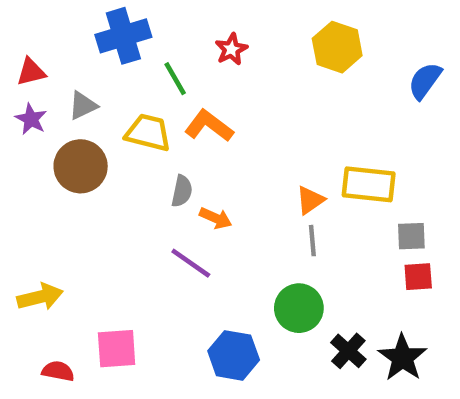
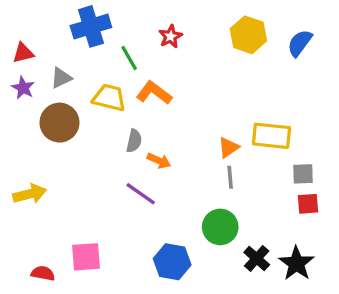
blue semicircle: (425, 81) -> (300, 43), moved
yellow arrow: (40, 297) -> (30, 194), moved

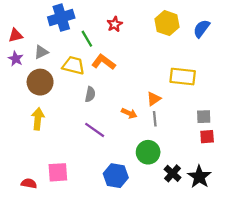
yellow rectangle: (272, 136) -> (183, 77), moved
orange arrow: (159, 161) -> (129, 113), moved
yellow arrow: (30, 194) -> (38, 119), moved, turned -70

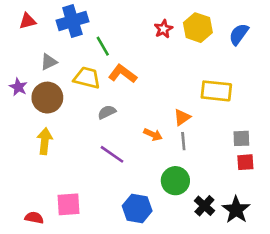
red star: (115, 24) -> (164, 29), moved
red triangle: (16, 35) -> (28, 21), moved
purple star: (16, 59) -> (18, 87), moved
gray semicircle: (90, 94) -> (107, 112), turned -128

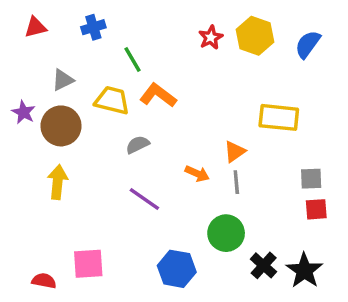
blue cross: (72, 21) -> (93, 27), size x0.6

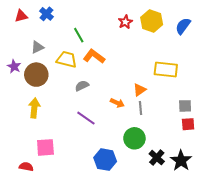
blue cross: (93, 27) -> (46, 14), moved, turned -32
pink square: (88, 264) -> (45, 147), moved

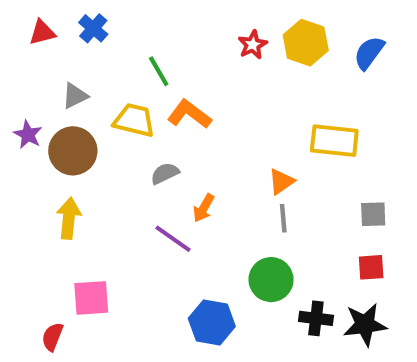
orange arrow: (117, 103) -> (204, 208), moved, turned 96
red square: (188, 124) -> (371, 267), moved
black cross: (157, 158) -> (316, 318), turned -35
black star: (181, 161) -> (365, 325), turned 30
red semicircle: (26, 167) -> (52, 337), turned -80

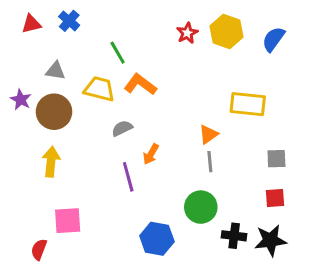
gray triangle: (75, 96) -> (56, 71), turned 35
purple line: (173, 239) -> (128, 177), turned 40

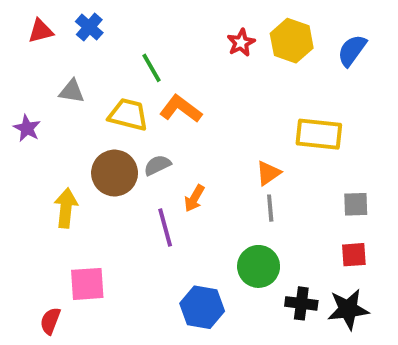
brown circle: (54, 112) -> (115, 173), moved

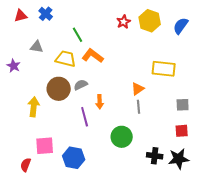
orange arrow: (194, 198) -> (100, 102), turned -32
green circle: (259, 266) -> (122, 137), moved
blue hexagon: (202, 307) -> (74, 158), moved

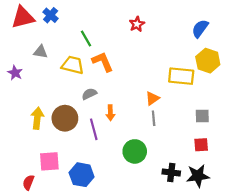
red triangle: (21, 16) -> (23, 17), size x1.6
yellow hexagon: (150, 21) -> (208, 61), moved
orange L-shape: (93, 56) -> (103, 62), turned 30
brown circle: (59, 89) -> (65, 118), moved

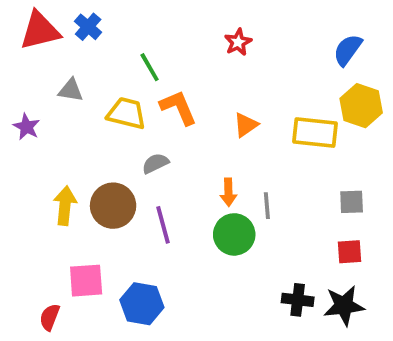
orange triangle: (152, 98) -> (246, 125), moved
orange arrow: (110, 113) -> (228, 192), moved
green circle: (135, 151) -> (234, 234), moved

